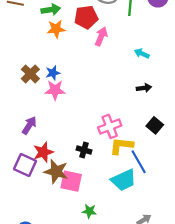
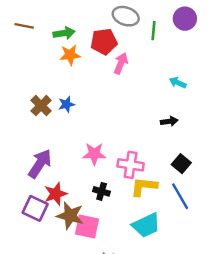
cyan arrow: (142, 54) -> (178, 83), moved
pink star: (55, 90) -> (94, 154), moved
purple arrow: (29, 125) -> (40, 164), size x1.4
pink cross: (110, 126) -> (131, 165), turned 30
blue line: (139, 162) -> (180, 196), moved

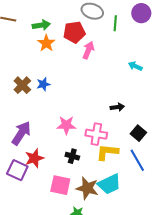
orange star: (70, 55) -> (46, 43), turned -30
black arrow: (169, 121) -> (117, 107), moved
brown star: (70, 216) -> (87, 188), moved

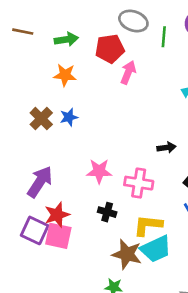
orange star: (46, 43) -> (65, 75), moved, turned -30
yellow L-shape: (107, 152) -> (148, 225), moved
pink square: (60, 185) -> (58, 236), moved

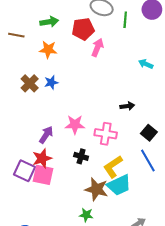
brown line: (23, 32) -> (16, 35), moved
purple arrow: (40, 182) -> (46, 135), moved, size x0.7
yellow L-shape: (148, 225) -> (113, 167), turned -40

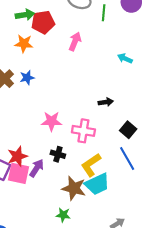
red pentagon: (83, 29) -> (43, 22), moved
purple arrow: (46, 135) -> (37, 168), moved

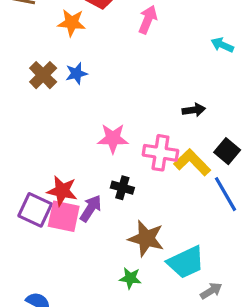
red star: (17, 156) -> (62, 191), turned 30
yellow L-shape: (91, 165) -> (192, 162), moved, turned 80
cyan trapezoid: (97, 184) -> (186, 262), moved

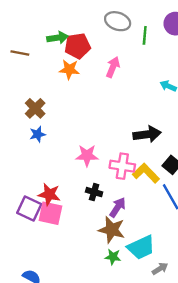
orange star: (72, 23) -> (69, 70), moved
blue star: (76, 73) -> (37, 134), moved
black arrow: (194, 110) -> (147, 134), size x1.6
purple arrow: (91, 208) -> (118, 207), moved
green star: (130, 278) -> (113, 257), moved

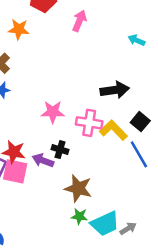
orange star: (69, 70) -> (19, 29), moved
purple arrow: (118, 207) -> (43, 160), moved, turned -102
cyan trapezoid: (141, 247) -> (105, 224), moved

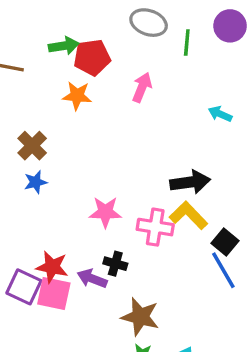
orange star: (19, 29) -> (77, 96), moved
black square: (140, 122) -> (225, 242), moved
yellow L-shape: (113, 130) -> (188, 215), moved

